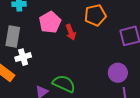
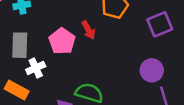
pink pentagon: (50, 22) -> (62, 41), moved

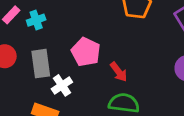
red arrow: (88, 30) -> (119, 72), moved

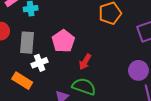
red arrow: (119, 72) -> (85, 62), turned 56

